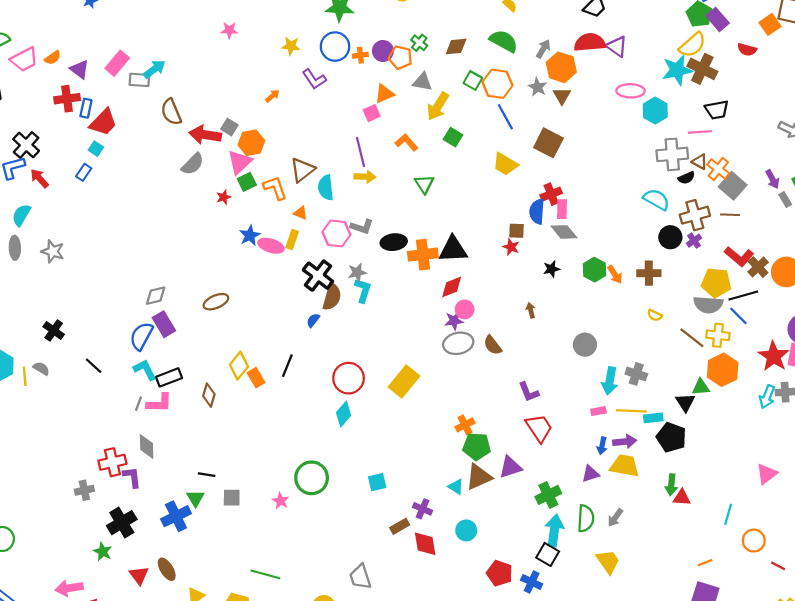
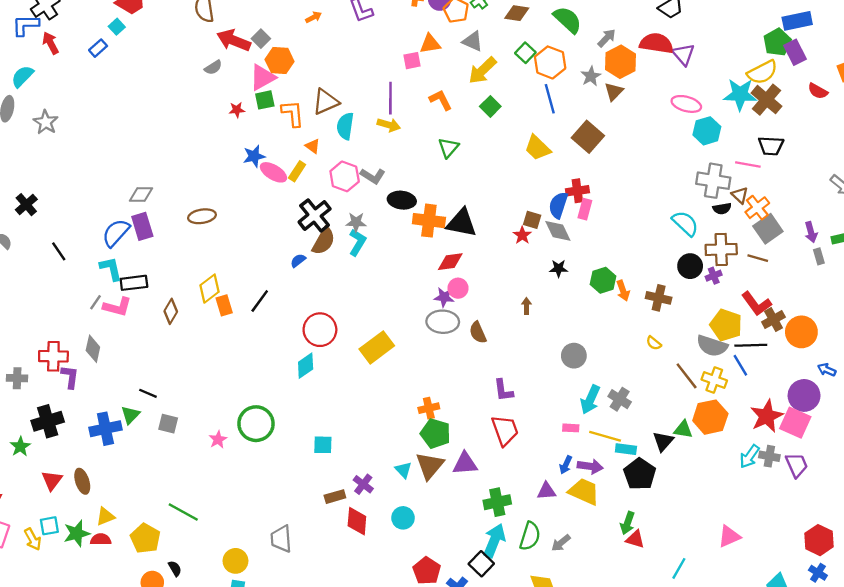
gray semicircle: (193, 164) -> (213, 67), size x0.7
gray diamond: (564, 232) -> (558, 231), moved
brown triangle: (479, 477) -> (430, 466), turned -40

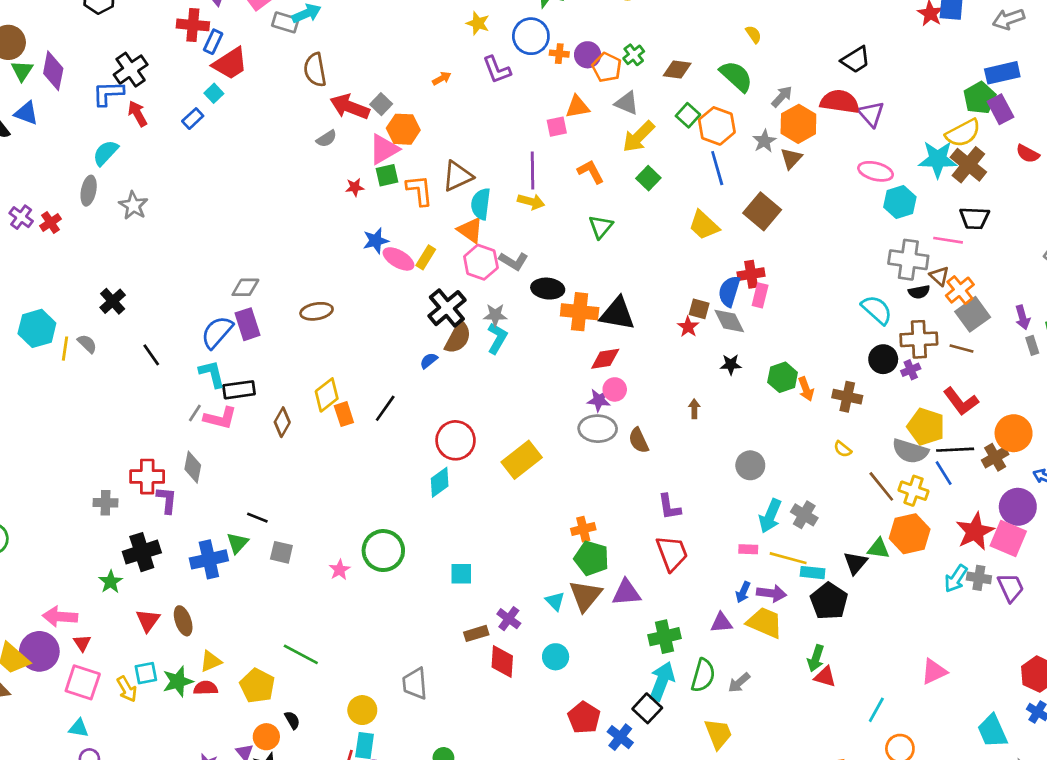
orange triangle: (313, 146) -> (470, 230), moved, size x1.5
brown cross: (773, 320) -> (995, 457), moved

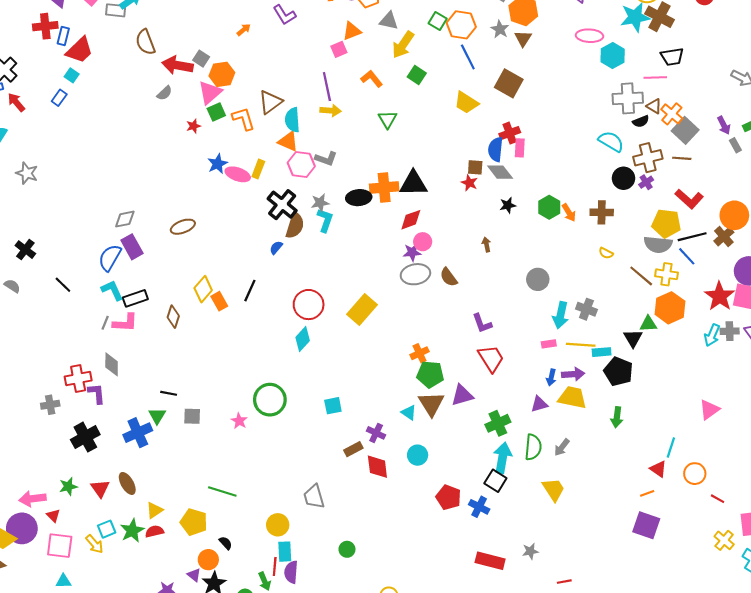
black ellipse: (548, 289) -> (359, 198), moved
green star: (111, 582) -> (68, 486), moved, turned 30
red triangle: (825, 677) -> (658, 469), moved, turned 30

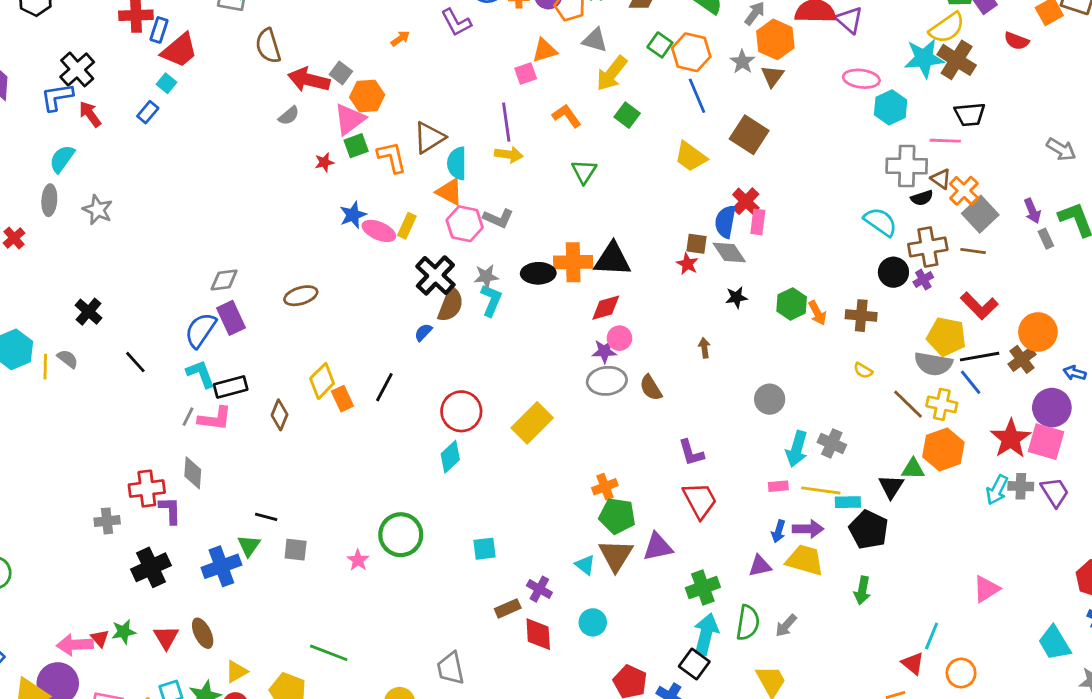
red cross: (510, 133) -> (746, 201), turned -30
red triangle: (53, 516) -> (100, 638), moved

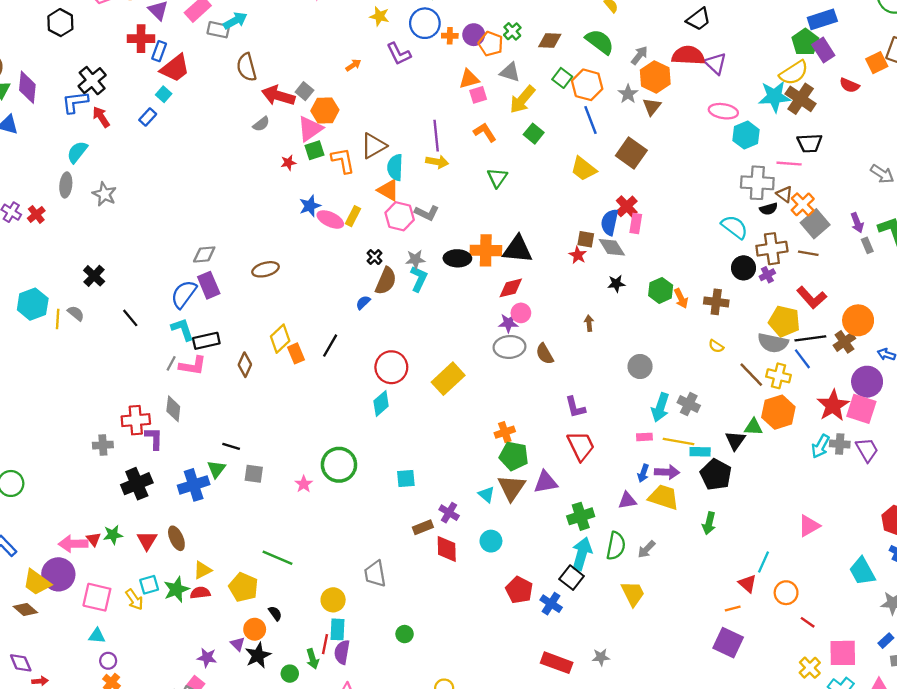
pink square: (526, 74) -> (478, 95), moved
black cross: (435, 275) -> (375, 257), size x0.5

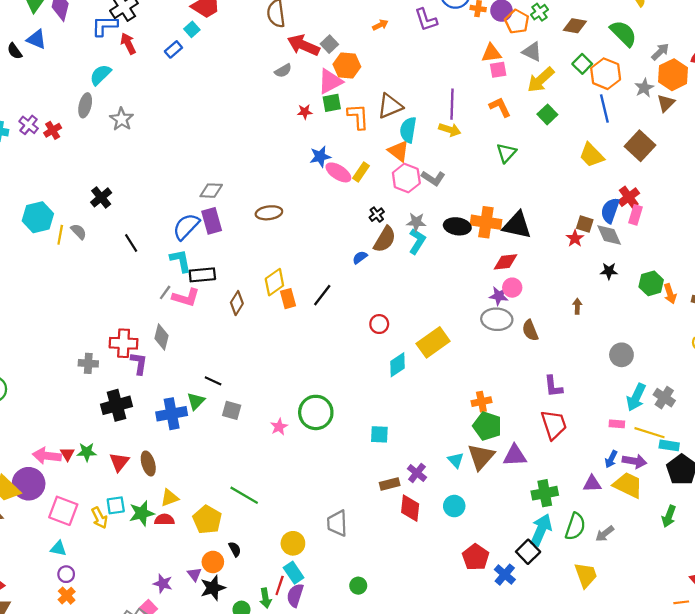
red circle: (391, 367) -> (379, 324), size x0.6
cyan diamond: (381, 404) -> (397, 365), moved
cyan rectangle: (338, 629) -> (294, 573), turned -45

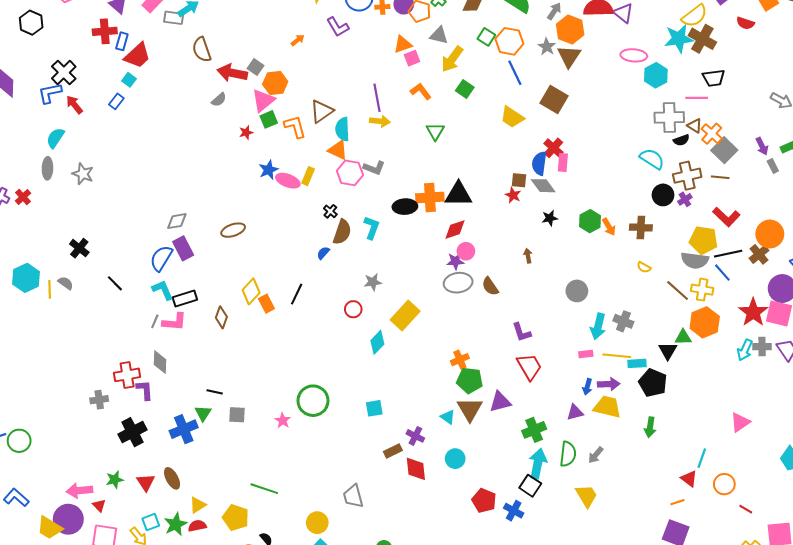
brown triangle: (666, 103) -> (569, 56), size x1.4
gray star: (416, 222) -> (373, 282), moved
red triangle: (67, 454) -> (99, 506), moved

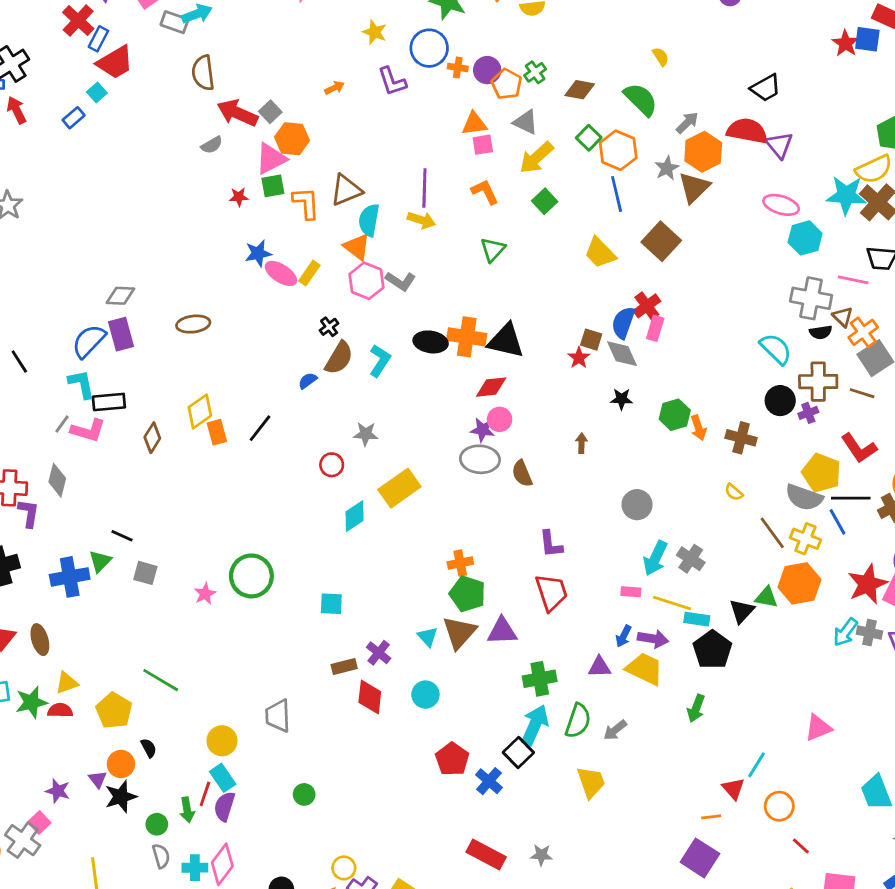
red cross: (105, 31) -> (78, 20), turned 35

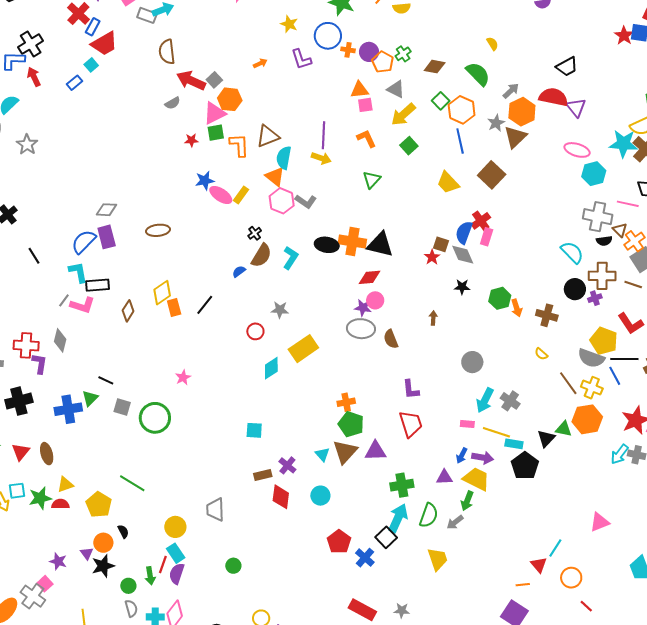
green circle: (251, 576) -> (155, 418), moved
pink star: (205, 594) -> (183, 377), moved
green arrow: (696, 708) -> (467, 501), moved

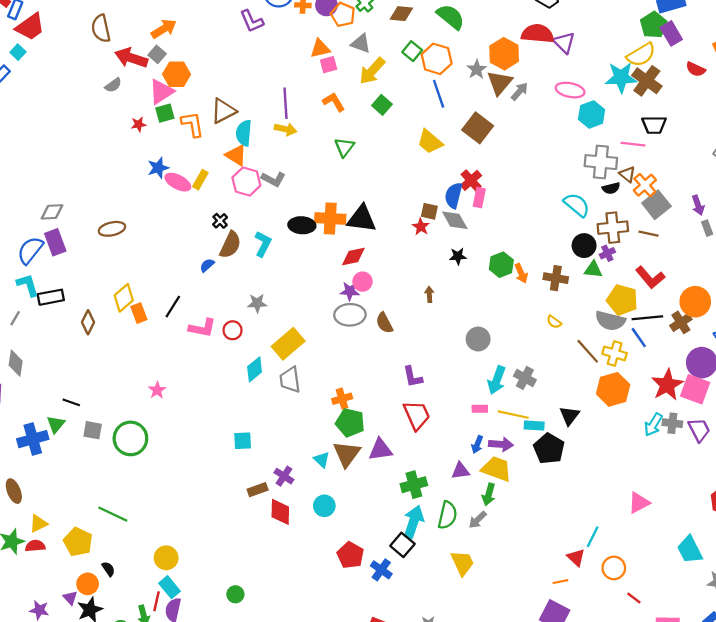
orange arrow: (260, 63) -> (164, 29), moved, size x1.6
gray arrow: (511, 91) -> (520, 91), moved
pink L-shape: (82, 305) -> (202, 328), moved
green triangle: (564, 429) -> (593, 270), moved
gray trapezoid: (215, 510) -> (290, 380), moved

